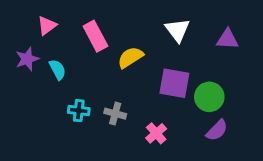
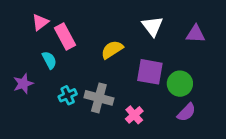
pink rectangle: (95, 36) -> (65, 37), moved
purple star: (27, 59) -> (23, 84), moved
cyan cross: (79, 111) -> (68, 95), turned -30
gray cross: (115, 114) -> (99, 98), size x1.5

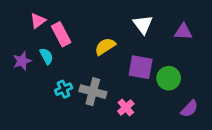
purple star: (23, 84) -> (22, 61), moved
purple semicircle: (186, 112) -> (189, 109), moved

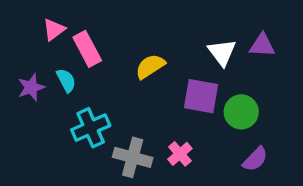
white triangle: (143, 24) -> (222, 52), moved
cyan cross: (64, 89) -> (91, 128), size x1.5
gray cross: (93, 92) -> (133, 157), moved
purple semicircle: (189, 109) -> (255, 159), moved

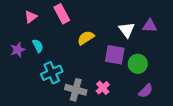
pink rectangle: (87, 49) -> (62, 14), moved

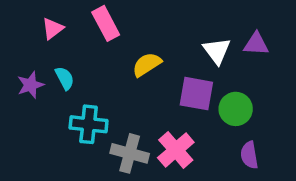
cyan cross: (52, 73) -> (89, 124), turned 30
pink cross: (103, 88) -> (176, 150), size x1.5
purple semicircle: (146, 91) -> (249, 155), turned 126

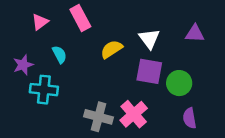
white triangle: (217, 51) -> (149, 39), moved
cyan semicircle: (65, 78) -> (60, 54), moved
cyan cross: (89, 124) -> (44, 90), moved

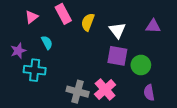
yellow semicircle: (112, 49) -> (88, 22), moved, turned -36

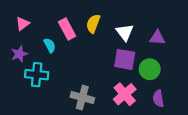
pink rectangle: (63, 14) -> (67, 29), moved
pink triangle: (32, 17) -> (23, 24), moved
purple triangle: (153, 26) -> (157, 38), moved
pink cross: (105, 90) -> (125, 94), moved

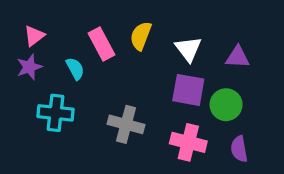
purple star: (19, 54) -> (29, 67), moved
pink cross: (125, 94) -> (188, 142), turned -35
gray cross: (82, 97) -> (126, 124), moved

